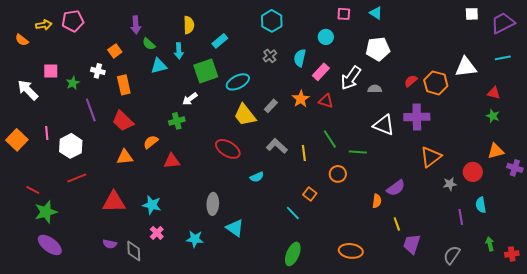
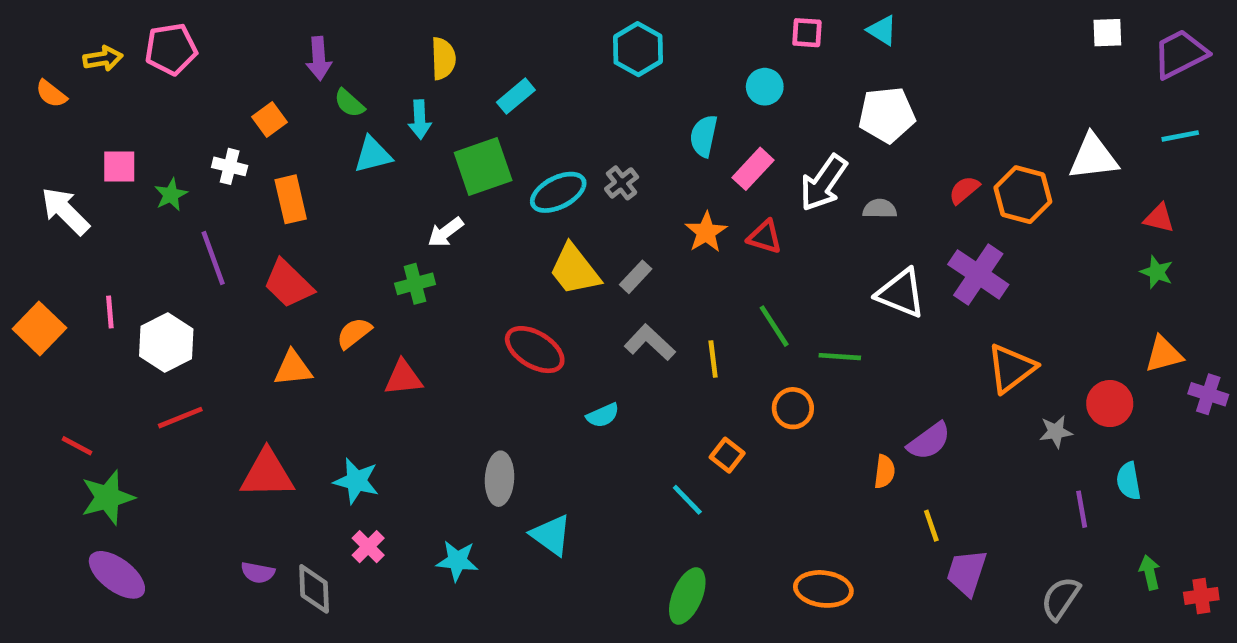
gray cross: (270, 56) -> (622, 183), moved
gray rectangle: (271, 106) -> (636, 277), moved
purple cross: (417, 117) -> (978, 274), turned 35

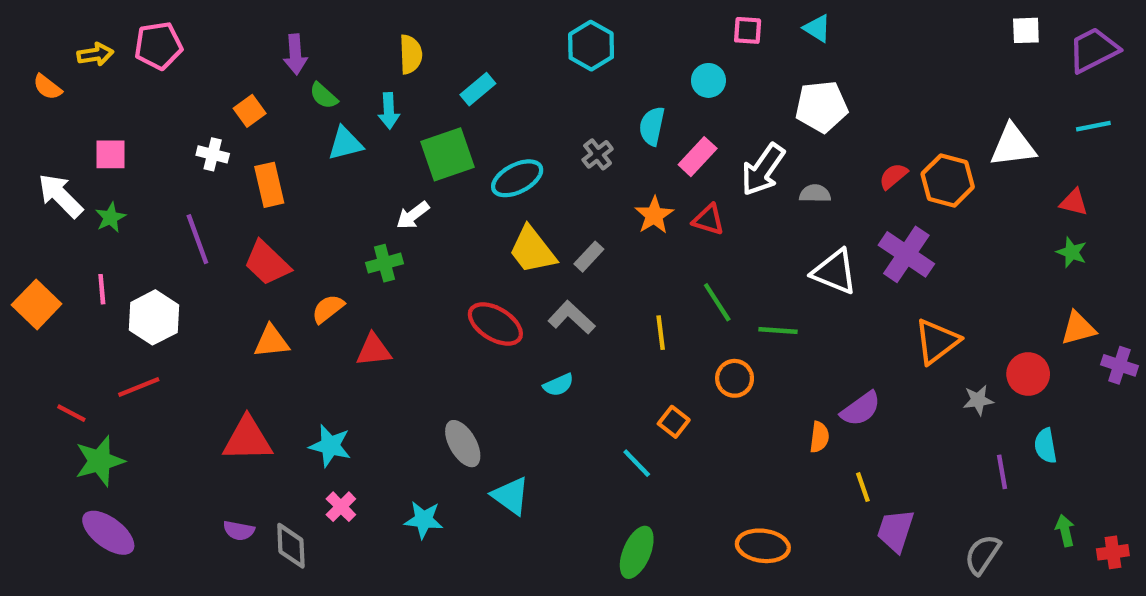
gray cross: (622, 183) -> (598, 154), moved
green star: (171, 195) -> (110, 217), moved
gray L-shape: (650, 343) -> (571, 317), moved
red line: (180, 418) -> (139, 387), moved
gray ellipse: (500, 479) -> (463, 444), turned -33

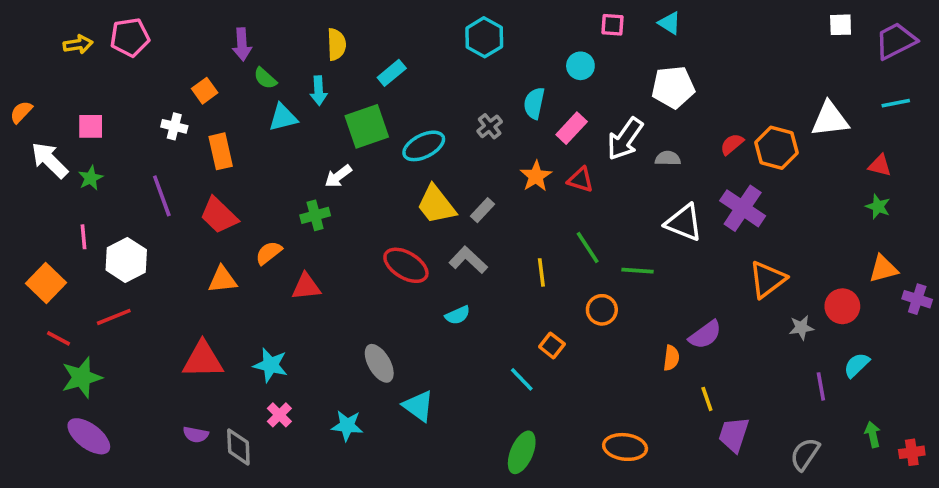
orange semicircle: (47, 87) -> (21, 112), moved, turned 95
orange square: (37, 304) -> (46, 283), moved
cyan semicircle: (1046, 446) -> (857, 365), turned 56

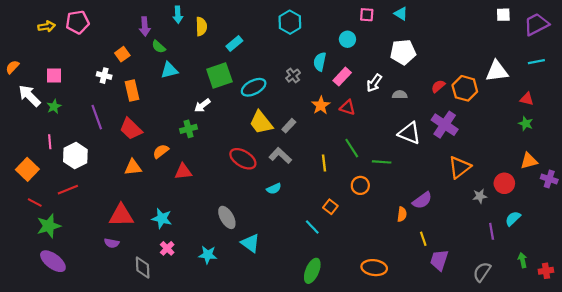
cyan arrow: (319, 91) -> (178, 15), moved
white arrow: (625, 139) -> (374, 83), size x0.7
purple semicircle: (196, 435) -> (112, 243), moved

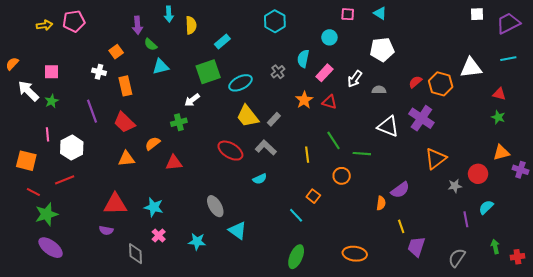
orange square: (27, 169) -> (26, 161), turned -30

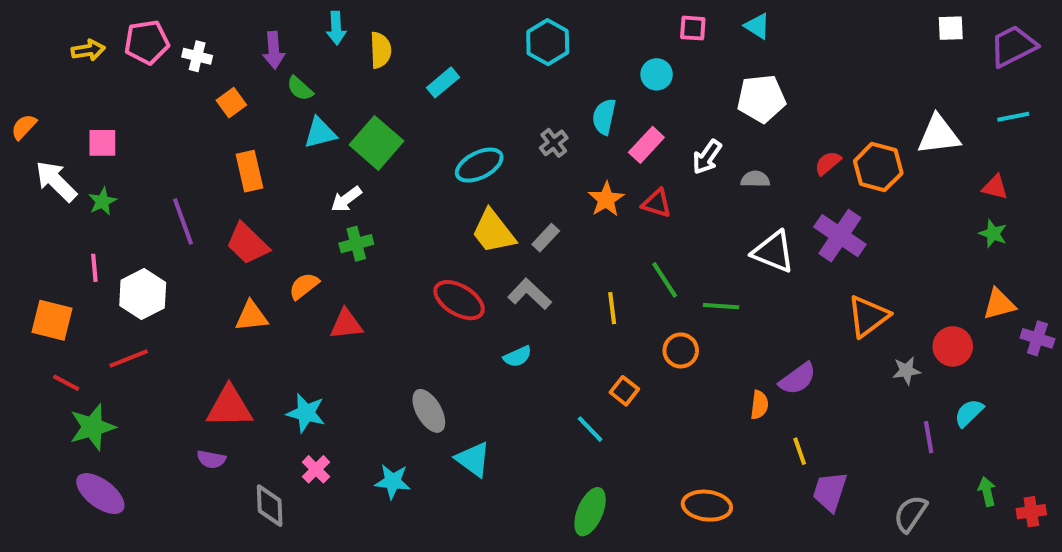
white cross: (99, 72) -> (197, 56), moved
green square: (208, 72) -> (376, 143), moved, turned -30
white arrow: (192, 100) -> (346, 199), moved

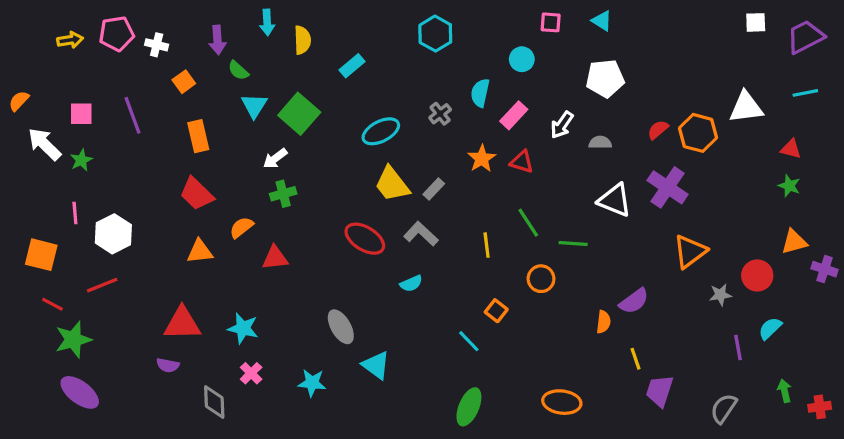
cyan triangle: (320, 133) -> (254, 106), turned -44
purple line: (183, 221) -> (133, 115), moved

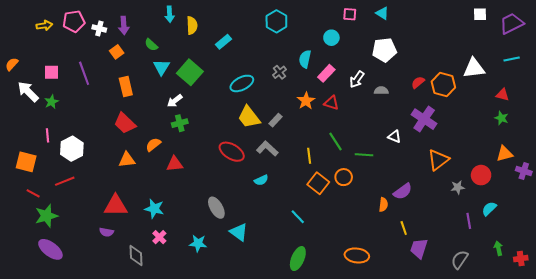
purple arrow: (217, 40) -> (124, 25), moved
white triangle: (615, 200) -> (395, 136), moved, size x0.6
orange square: (496, 311) -> (318, 183), moved, size x1.5

